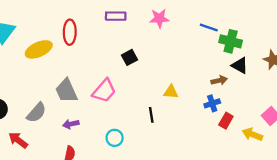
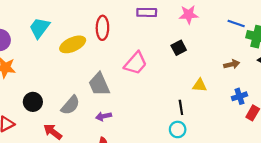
black square: (129, 57) -> (179, 48), moved
brown arrow: (219, 80) -> (232, 64), moved
pink trapezoid: (104, 91) -> (136, 63), moved
cyan circle: (115, 138) -> (178, 129), moved

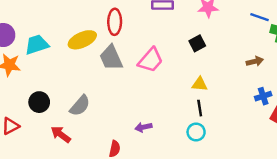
cyan trapezoid: (39, 28) -> (37, 45), moved, turned 35
gray trapezoid: (99, 84) -> (111, 58), moved
yellow triangle: (200, 85) -> (200, 84), moved
purple arrow: (104, 116) -> (143, 127), moved

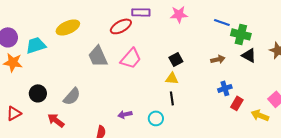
red ellipse: (115, 22) -> (121, 26), moved, turned 60
yellow ellipse: (82, 40) -> (68, 27), moved
black square: (197, 43) -> (176, 59), moved
cyan circle: (196, 132) -> (156, 118), moved

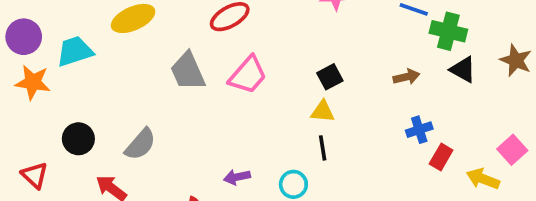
red triangle: (14, 113) -> (35, 175), turned -49

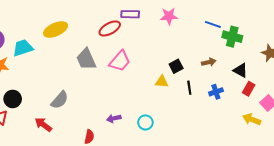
black triangle: (463, 70) -> (240, 70), moved
black square: (330, 77) -> (176, 66), moved
black circle: (78, 139) -> (13, 99), moved
black line: (323, 148) -> (189, 88), moved
red rectangle: (441, 157) -> (249, 89), moved

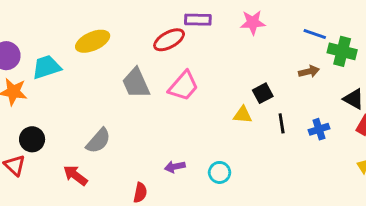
brown arrow: (209, 62) -> (309, 72), moved

